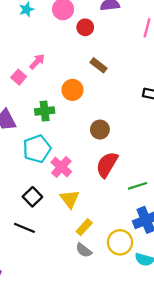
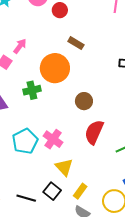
orange circle: (72, 90) -> (55, 68), size x1.5
cyan pentagon: (37, 149) -> (25, 141), moved
black square: (32, 197) -> (52, 191), moved

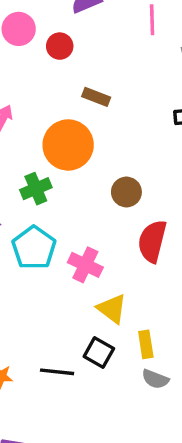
cyan pentagon: (25, 141) -> (34, 248), moved
yellow rectangle: (80, 191) -> (146, 344), turned -35

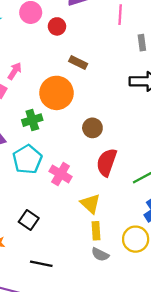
yellow triangle: (112, 309) -> (90, 204), moved
black square: (99, 353) -> (29, 220), moved
black line: (57, 372) -> (41, 264), moved

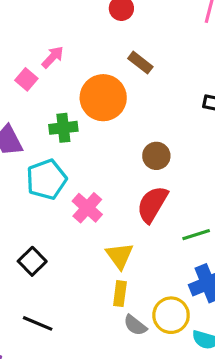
brown circle: (92, 128) -> (156, 156), moved
gray semicircle: (100, 254) -> (135, 325), moved

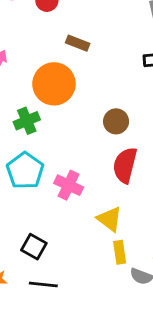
black line: (38, 323) -> (43, 285), moved

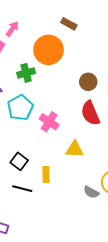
red semicircle: (125, 165) -> (90, 113), turned -45
yellow triangle: (109, 219) -> (74, 149), turned -42
yellow rectangle: (120, 252) -> (46, 175), moved

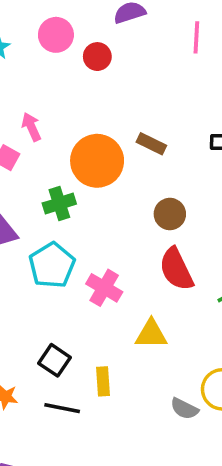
brown rectangle: (69, 24) -> (151, 144), moved
pink arrow: (12, 29) -> (31, 127), turned -56

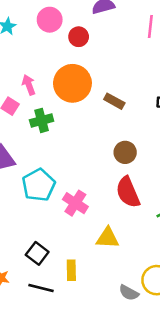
orange circle: (97, 161) -> (72, 83), moved
green cross: (59, 204) -> (42, 120), moved

